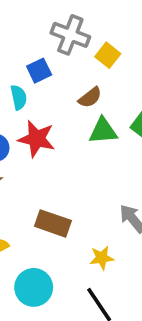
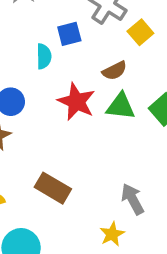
red star: (37, 139) -> (76, 102), moved
yellow star: (102, 258) -> (112, 234), moved, turned -30

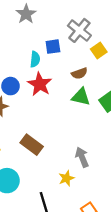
red star: (76, 102) -> (40, 84), moved

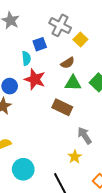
brown rectangle: (32, 145) -> (62, 107), moved

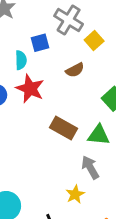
green triangle: (73, 83) -> (99, 135), moved

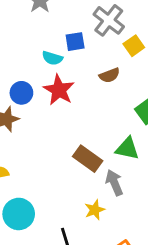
cyan semicircle: (21, 60) -> (52, 58), turned 102
brown rectangle: (64, 128) -> (88, 159), moved

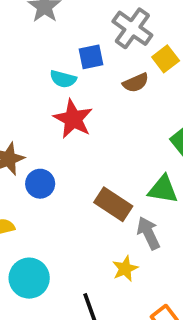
brown semicircle: (109, 75) -> (136, 83), moved
blue circle: (21, 93) -> (40, 184), moved

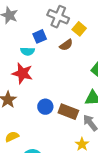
red star: (73, 119) -> (22, 73), moved
blue circle: (40, 184) -> (45, 107), moved

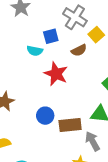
red star: (22, 73) -> (56, 74), moved
brown rectangle: (68, 112) -> (70, 125), turned -36

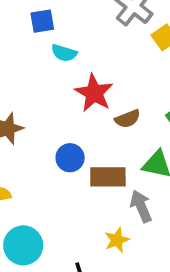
blue square: (51, 36) -> (42, 21), moved
brown semicircle: (79, 50) -> (128, 119), moved

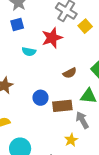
cyan semicircle: (64, 53) -> (29, 52), moved
red star: (94, 93) -> (52, 38), moved, turned 30

